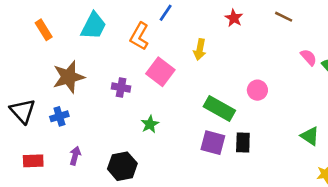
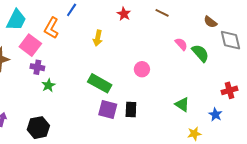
pink square: (160, 72) -> (30, 45), moved
green rectangle: (219, 108) -> (100, 83), moved
green star: (150, 124) -> (48, 85), moved

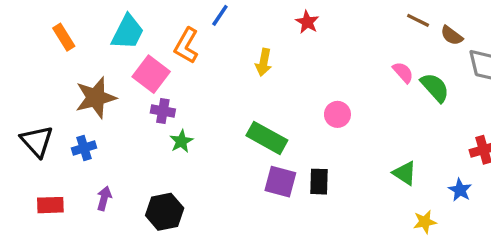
brown line: (162, 13) -> (418, 20), moved

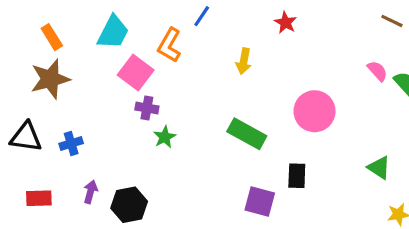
brown star: (96, 98) -> (50, 79), moved
pink circle: (337, 114) -> (315, 111), size x1.6
black triangle: (37, 141) -> (26, 137), turned -40
purple square: (280, 182) -> (260, 201), moved
black hexagon: (165, 212) -> (129, 205), moved

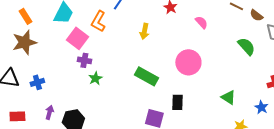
pink semicircle: (377, 71) -> (201, 22), moved

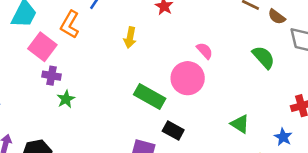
pink semicircle: (201, 22) -> (205, 51), moved
green rectangle: (146, 76) -> (150, 97), moved
black rectangle: (177, 102) -> (173, 131), turned -63

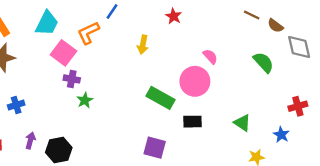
orange L-shape: (70, 25) -> (88, 33), turned 35
black rectangle: (173, 131) -> (193, 122), moved, turned -30

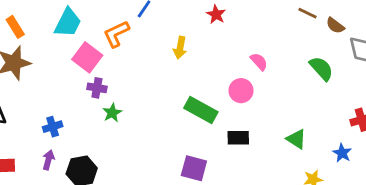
pink circle: (195, 81) -> (241, 91), size x0.7
blue cross: (16, 105) -> (53, 127), moved

